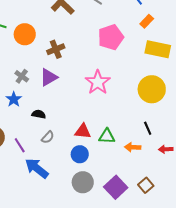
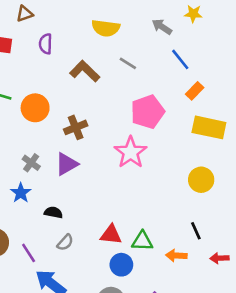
pink star: (98, 82) -> (131, 152), moved
yellow circle: (152, 89) -> (201, 180), size x0.7
blue circle: (80, 154) -> (121, 265), moved

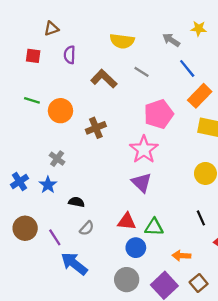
orange rectangle: (195, 91) -> (200, 96), size x1.5
purple triangle: (66, 164) -> (142, 183), moved, turned -45
orange arrow: (176, 256) -> (181, 256), moved

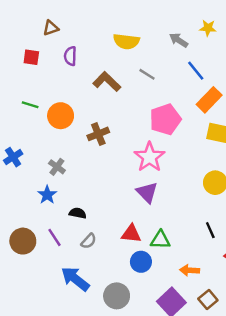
blue cross: (19, 181) -> (13, 157), moved
purple line: (55, 237) -> (54, 237), moved
gray circle: (127, 280) -> (117, 296), moved

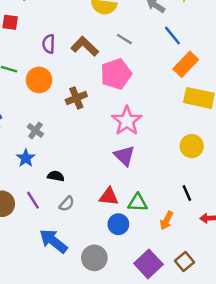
purple semicircle: (70, 56) -> (49, 44), moved
pink pentagon: (165, 119) -> (116, 74), moved
orange arrow: (190, 270) -> (166, 221), moved, turned -66

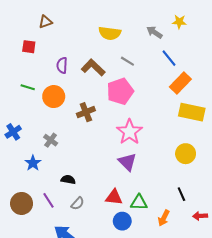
blue star: (26, 158) -> (33, 163), moved

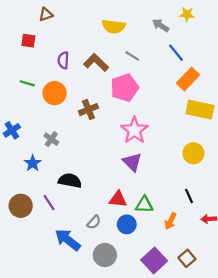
black semicircle: (68, 180) -> (70, 181), size x1.5
gray semicircle: (78, 203) -> (94, 222), moved

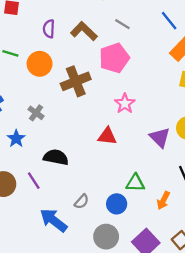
brown cross: (88, 110) -> (76, 81), size x1.4
pink star: (134, 130) -> (125, 103), size x0.7
purple triangle: (132, 162) -> (160, 137), moved
red triangle: (118, 199) -> (107, 136), moved
gray circle: (105, 255) -> (106, 237), moved

